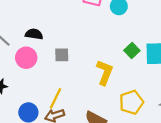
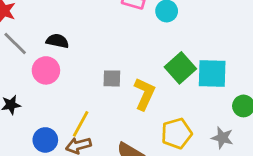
green square: (132, 50) -> (180, 68), size x1.5
gray square: (62, 55) -> (112, 78), moved

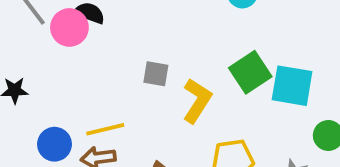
pink circle: (46, 70) -> (69, 27), moved
yellow line: (81, 124) -> (105, 129), turned 40

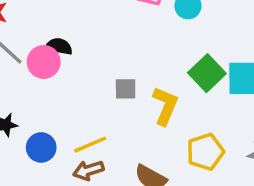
blue circle: (55, 144) -> (41, 147), moved

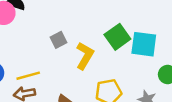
gray square: (126, 89) -> (59, 40), turned -35

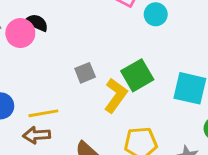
green square: (117, 37) -> (137, 75), moved

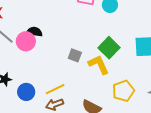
gray square: (85, 73) -> (75, 55), turned -32
yellow L-shape: (116, 95) -> (99, 65), turned -45

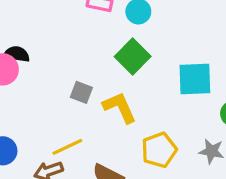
green square: (109, 48) -> (133, 56), moved
yellow line: (55, 89) -> (67, 147), moved

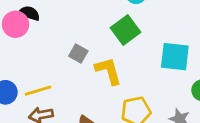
yellow line: (67, 147) -> (38, 91), moved

